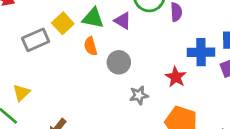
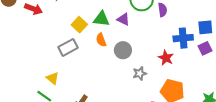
gray rectangle: (36, 40) -> (68, 47), moved
yellow triangle: (21, 93) -> (53, 78), turned -32

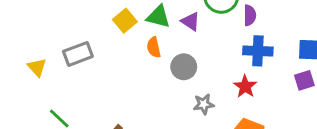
blue cross: (183, 38) -> (258, 51), moved
gray rectangle: (68, 47) -> (78, 54), moved
yellow triangle: (53, 78) -> (37, 67), moved

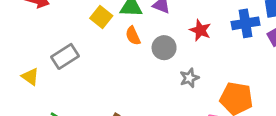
blue cross: (258, 51) -> (245, 23), moved
red star: (245, 86) -> (200, 30), moved

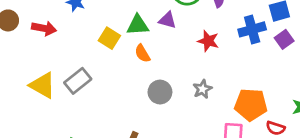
gray circle: (164, 48) -> (160, 92), moved
yellow triangle: (30, 77) -> (42, 85), moved, size x1.5

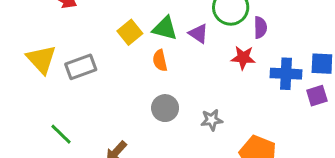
red star: (208, 41) -> (243, 58), moved, turned -30

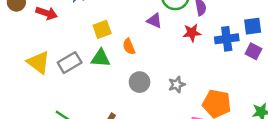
green triangle: (165, 28) -> (101, 58), moved
yellow square: (130, 32) -> (102, 29), turned 30
purple square: (317, 96) -> (253, 51), turned -35

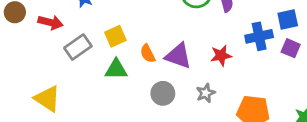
purple triangle: (154, 21) -> (178, 56), moved, size x1.5
red star: (192, 33) -> (221, 55), moved
yellow triangle: (38, 62) -> (47, 99), moved
gray rectangle: (70, 63) -> (78, 47), moved

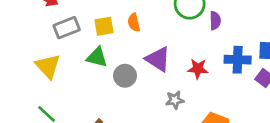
orange semicircle: (148, 54) -> (134, 22), moved
gray circle: (163, 93) -> (125, 76), moved
yellow triangle: (47, 99) -> (48, 66), moved

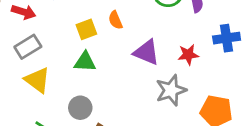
gray rectangle: (67, 28) -> (28, 47), moved
gray circle: (125, 76) -> (80, 108), moved
gray star: (175, 100) -> (171, 90), size x1.6

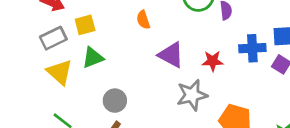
yellow square: (86, 29) -> (85, 25), moved
green triangle: (85, 62) -> (93, 58), moved, turned -30
gray circle: (80, 108) -> (115, 101), moved

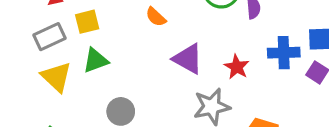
orange semicircle: (143, 20) -> (156, 17), turned -30
red star: (213, 61) -> (237, 67), turned 30

